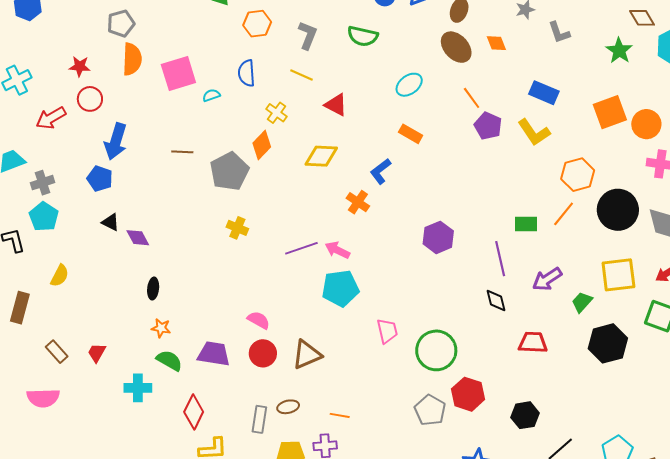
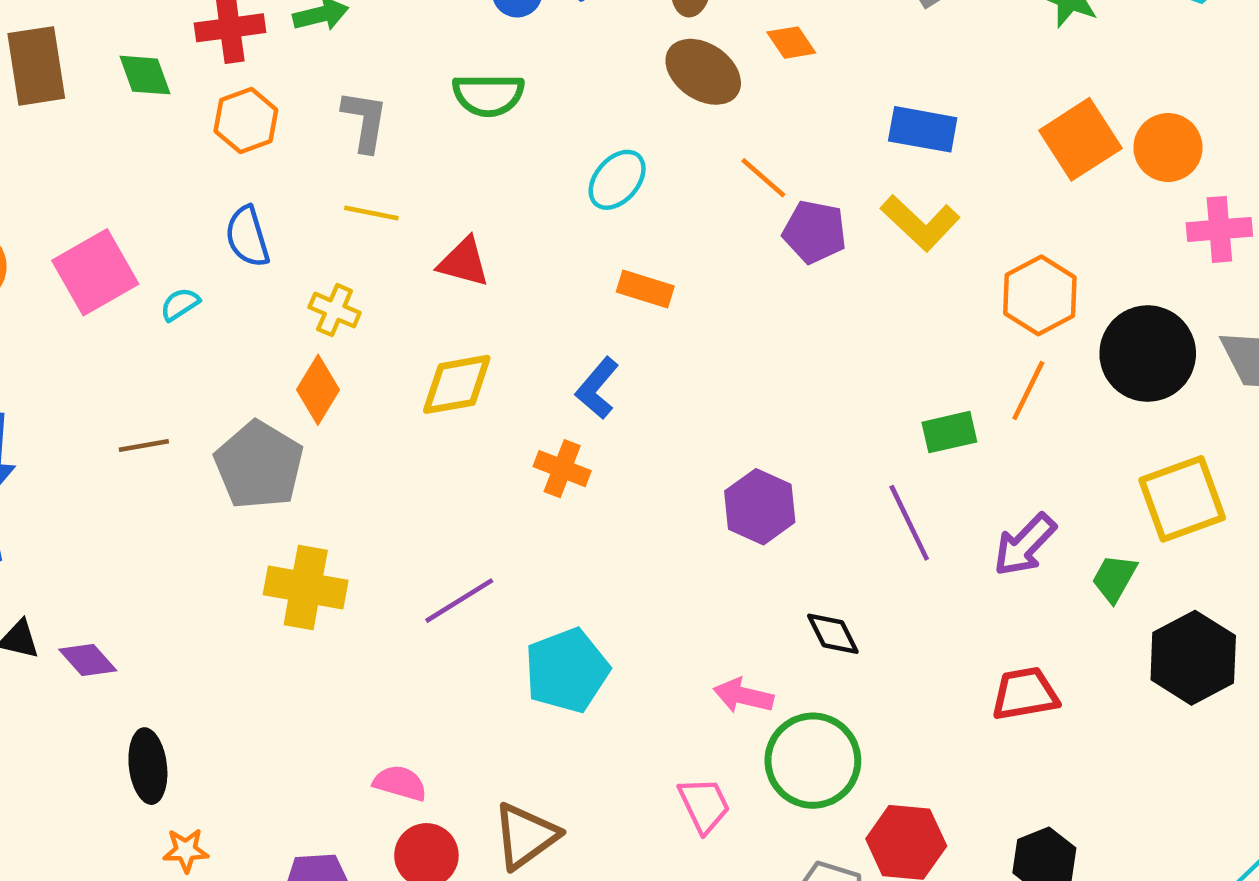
yellow cross: (237, 228) -> (306, 587), size x1.6
pink arrow: (337, 250) -> (743, 696), moved
black ellipse: (153, 289) -> (148, 766), size x1.4
black diamond: (496, 301) -> (833, 634), moved
pink trapezoid: (387, 331) -> (704, 805), moved

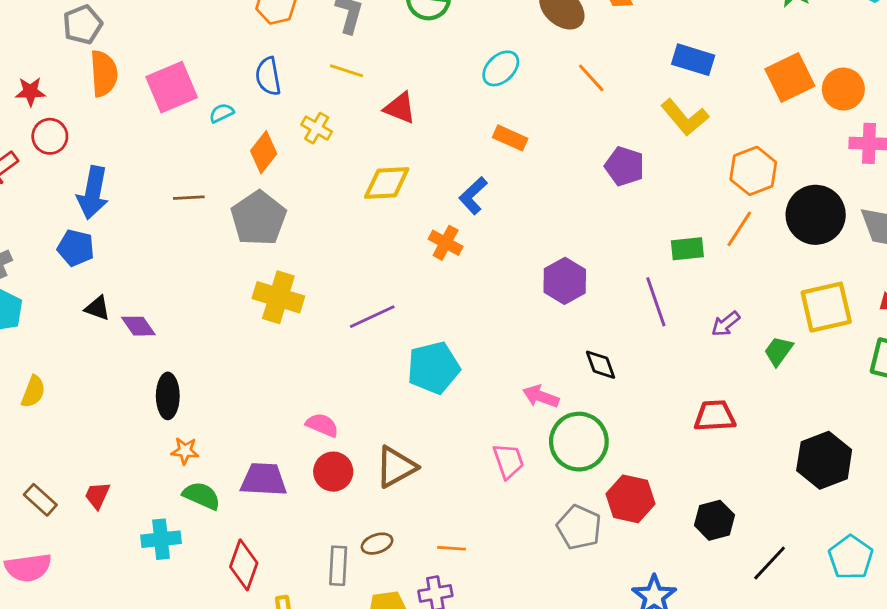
purple pentagon: (815, 232) -> (624, 166), moved
orange diamond: (318, 390) -> (264, 152), moved
purple arrow: (1025, 545) -> (726, 324), size x0.7
black hexagon: (1193, 658) -> (824, 460), moved

